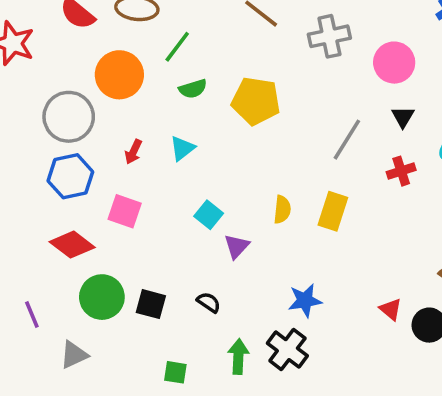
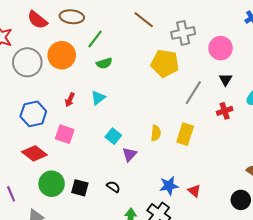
yellow pentagon: (256, 101) -> (165, 63), moved
gray circle: (69, 117) -> (27, 62), moved
red triangle: (391, 309) -> (194, 191), moved

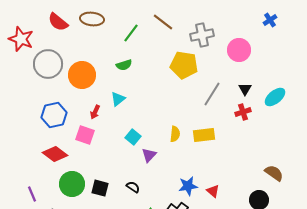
green line: (95, 39) -> (131, 33), moved
orange circle: (62, 55) -> (82, 75), moved
black triangle: (226, 79) -> (245, 89), moved
red arrow: (70, 100) -> (95, 112), moved
yellow rectangle: (185, 134) -> (204, 135), turned 65

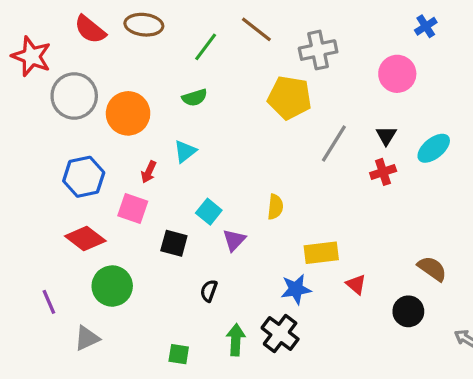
pink circle: (239, 50) -> (397, 74), moved
yellow rectangle: (204, 135) -> (321, 253), moved
black semicircle: (133, 187) -> (209, 291), turned -104
black square: (100, 188) -> (174, 243), moved
red triangle: (213, 191) -> (356, 284), moved

